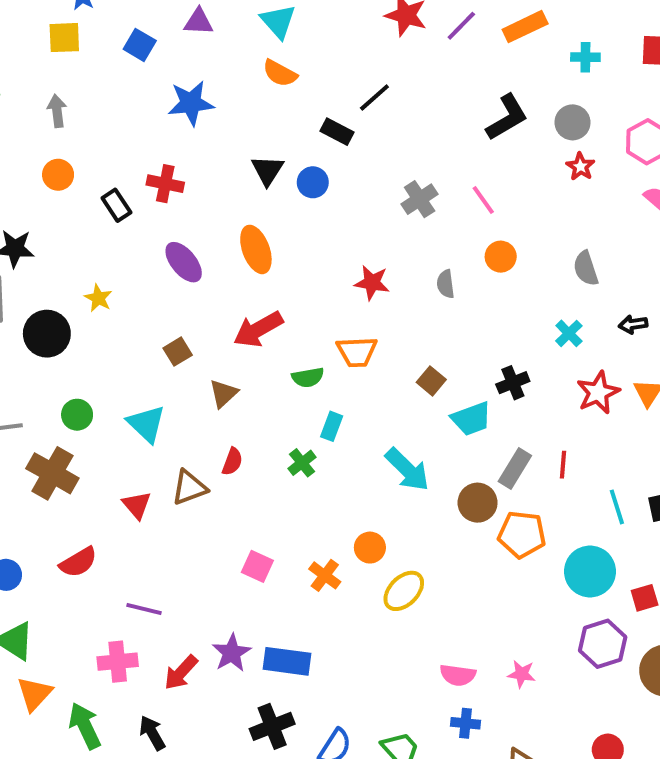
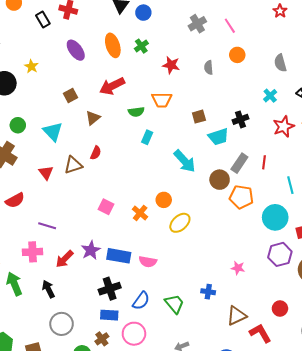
brown square: (431, 381) -> (199, 117), turned 32
green cross: (302, 463) -> (141, 46), moved
pink semicircle: (458, 675) -> (148, 262), moved

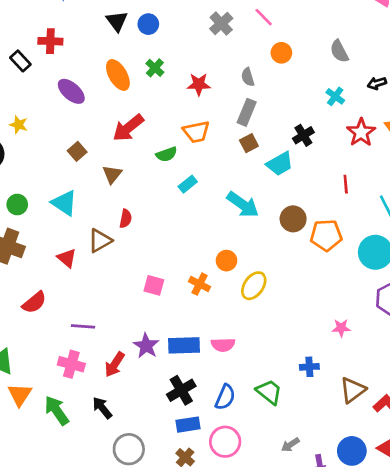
cyan rectangle: (147, 137) -> (188, 184), turned 40
gray rectangle: (239, 163) -> (247, 112), moved
pink cross: (33, 252) -> (71, 364), turned 30

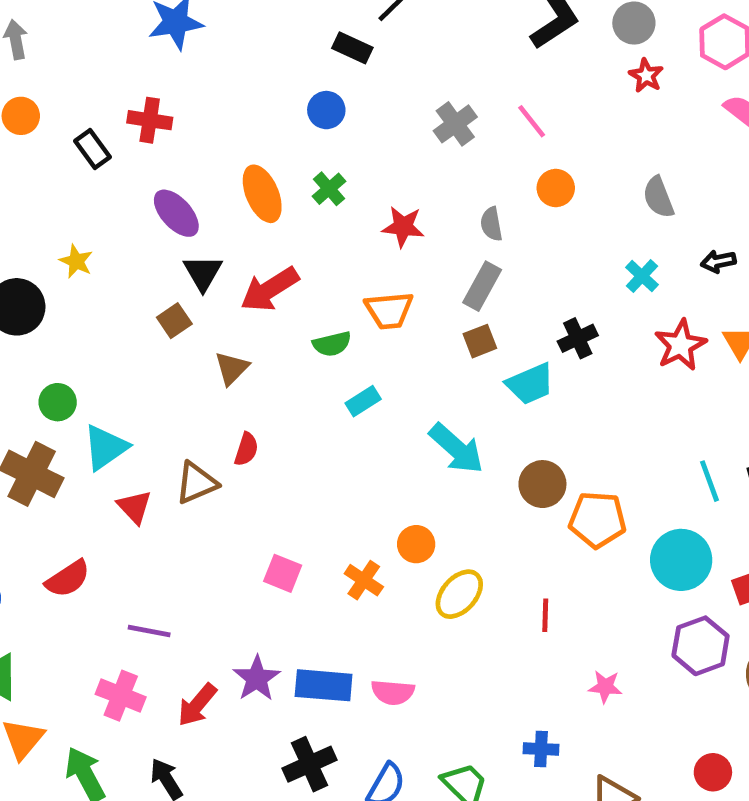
black triangle: (117, 21) -> (203, 273), moved
red line: (346, 184) -> (545, 615), moved
cyan triangle: (64, 203) -> (106, 447), moved, turned 44

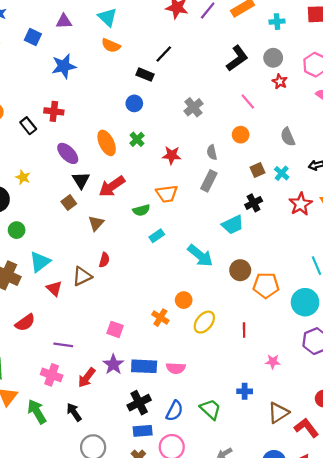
pink line: (532, 121) -> (248, 102), moved
brown square: (480, 341) -> (258, 170), moved
green circle: (58, 402) -> (17, 230), moved
pink square: (283, 573) -> (115, 329), moved

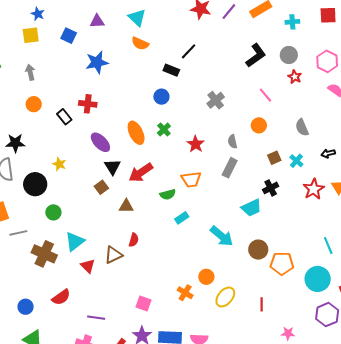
red star: (172, 155) -> (196, 144), turned 30
brown triangle: (96, 223) -> (126, 206), turned 49

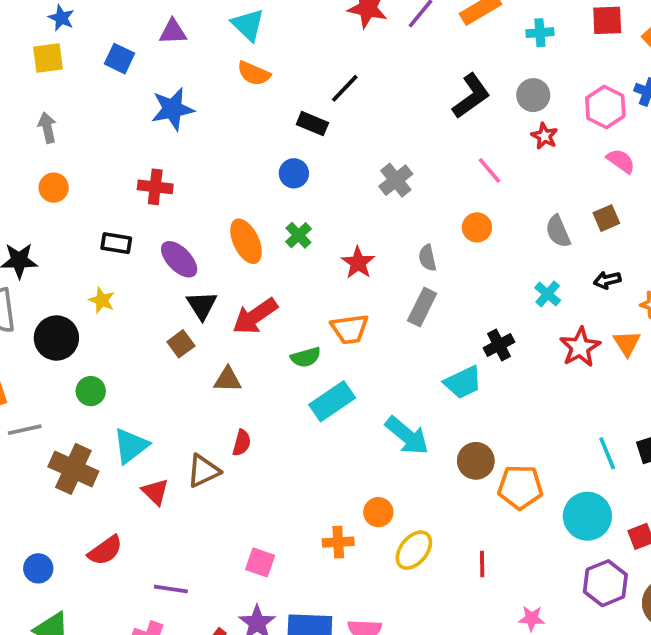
black rectangle: (64, 117) -> (116, 243), moved, turned -42
brown square: (274, 158) -> (606, 218), moved
cyan rectangle: (182, 218) -> (332, 401), size x1.6
orange cross: (185, 293) -> (338, 542), turned -35

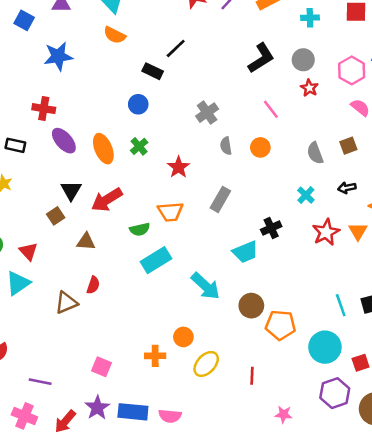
gray semicircle: (427, 258) -> (226, 146), moved
purple ellipse: (179, 259) -> (64, 141), moved
red triangle: (155, 492) -> (28, 251), moved

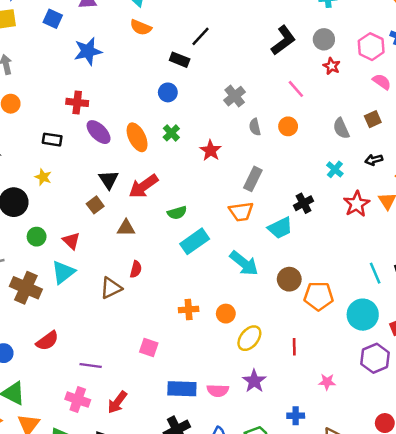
orange trapezoid: (170, 212) -> (241, 212), moved
orange cross: (155, 356) -> (189, 309), moved
purple star: (97, 408) -> (254, 381), moved

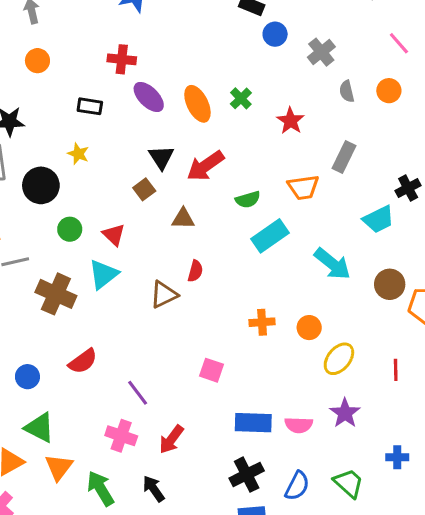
blue circle: (168, 92) -> (275, 34), moved
orange trapezoid: (241, 212) -> (303, 187), moved
purple line: (91, 366) -> (138, 393), turned 45

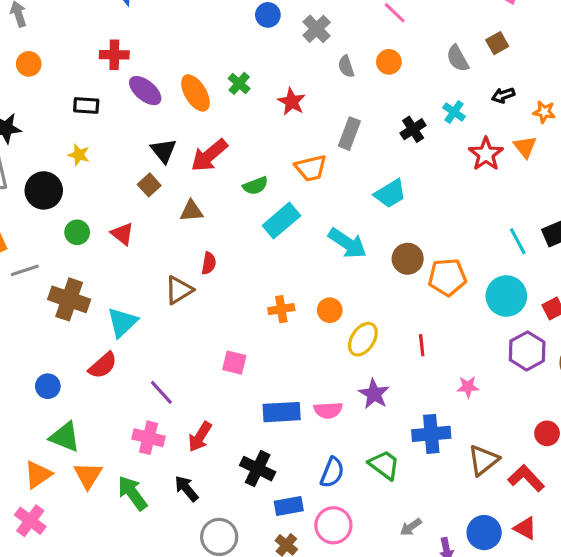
black cross: (408, 188) -> (413, 129), moved
cyan triangle: (103, 274) -> (122, 322), moved
blue cross: (397, 457) -> (431, 434), size x1.6
black cross: (247, 475) -> (258, 469), moved, turned -32

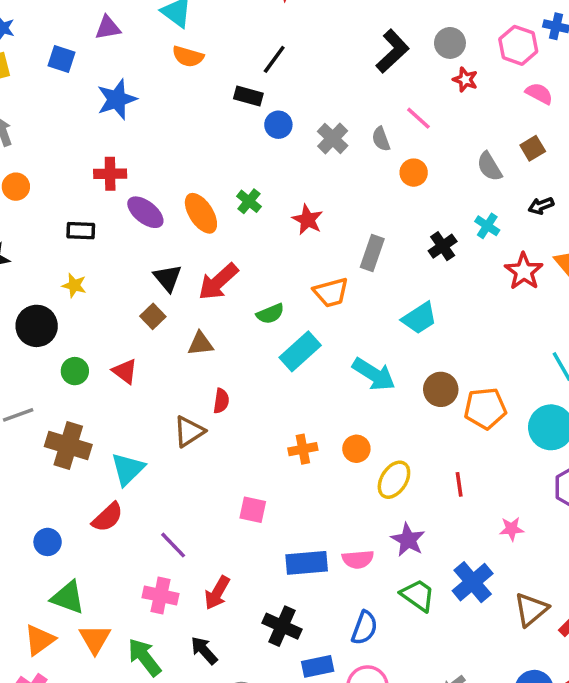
gray semicircle: (346, 66) -> (381, 139), moved
blue cross: (431, 434) -> (473, 582), turned -33
green trapezoid: (384, 465) -> (418, 595), moved

